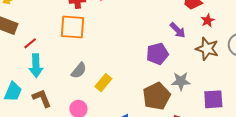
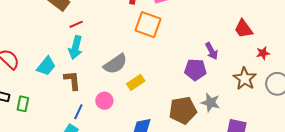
red star: (208, 20) -> (263, 53), moved
orange square: (72, 27) -> (148, 25), moved
purple arrow: (178, 30) -> (212, 51), moved
gray semicircle: (79, 71) -> (115, 64), size x1.4

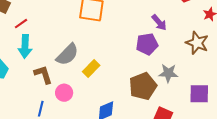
brown L-shape: (72, 80) -> (43, 75), moved

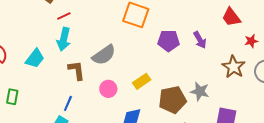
purple pentagon: (147, 44) -> (168, 41), moved
yellow rectangle: (91, 68) -> (142, 81), moved
pink circle: (64, 93) -> (108, 89), moved

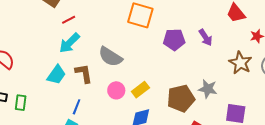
cyan arrow: (64, 39) -> (69, 43), turned 35
gray semicircle: (104, 55) -> (110, 57), turned 70
cyan trapezoid: (35, 58) -> (56, 75), moved
yellow rectangle: (142, 81) -> (140, 90), moved

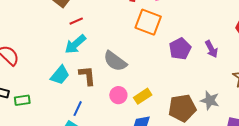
purple pentagon: (174, 40) -> (180, 49), turned -30
green rectangle: (21, 103) -> (22, 100), turned 70

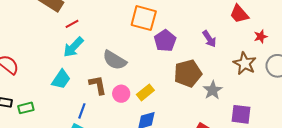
purple pentagon: (180, 49) -> (165, 41), moved
brown L-shape: (87, 76) -> (98, 85), moved
gray star: (210, 100) -> (213, 90), turned 30
brown pentagon: (182, 108) -> (188, 73), moved

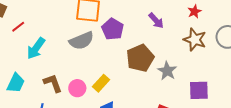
red star: (261, 37) -> (195, 12), moved
cyan arrow: (73, 47) -> (36, 48), moved
gray semicircle: (115, 60) -> (81, 41), moved, turned -45

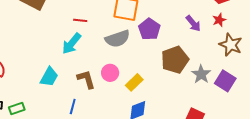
red star: (195, 12) -> (219, 20), moved
red line: (18, 27) -> (80, 20), moved, turned 40
pink circle: (77, 88) -> (110, 73), moved
purple square: (199, 90) -> (225, 81), moved, turned 30

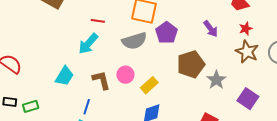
red star: (219, 20) -> (246, 29), moved
purple square: (225, 81) -> (248, 99), moved

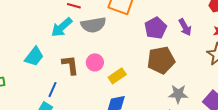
purple pentagon: (167, 33) -> (156, 28), moved
gray semicircle: (134, 41) -> (93, 25), moved
gray star: (216, 80) -> (178, 94), moved, turned 30

